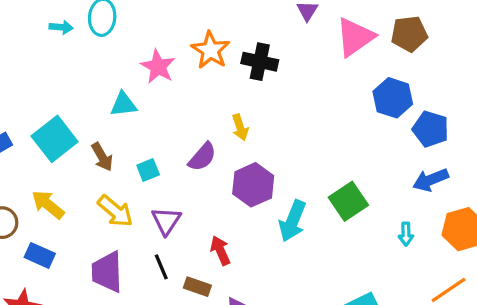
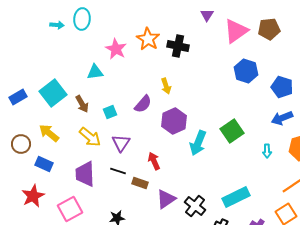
blue hexagon: (393, 98) -> (246, 71), moved
black line: (161, 267) -> (118, 171), turned -49

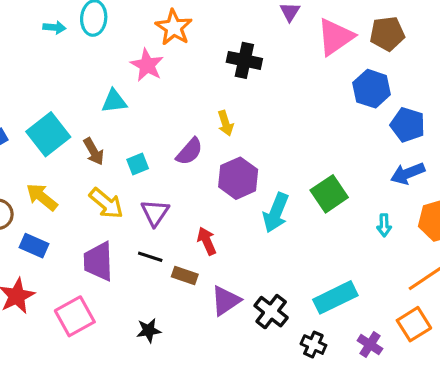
orange star: (148, 39) -> (174, 27), moved
blue hexagon: (246, 71) -> (372, 89), moved

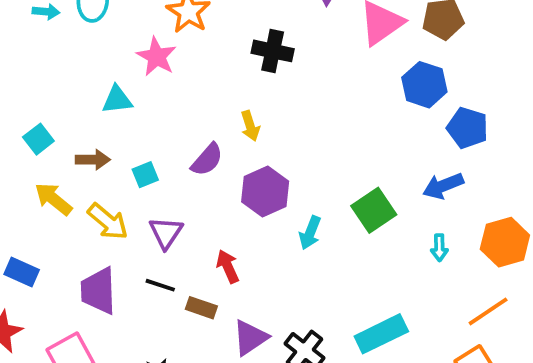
cyan square: (48, 134) -> (38, 139), size x0.6
brown arrow: (94, 151) -> (93, 160), turned -60
blue arrow: (408, 173) -> (443, 186), moved
yellow arrow: (42, 197) -> (53, 199), moved
cyan arrow: (276, 213) -> (310, 233), size x0.7

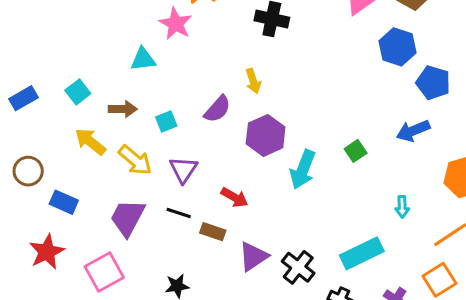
green square: (374, 210) -> (356, 151), size x0.6
cyan arrow: (310, 233) -> (303, 170), size x1.4
cyan arrow: (439, 248) -> (402, 207), moved
red arrow: (228, 266) -> (235, 197), turned 144
purple trapezoid: (98, 291) -> (127, 218), turned 30

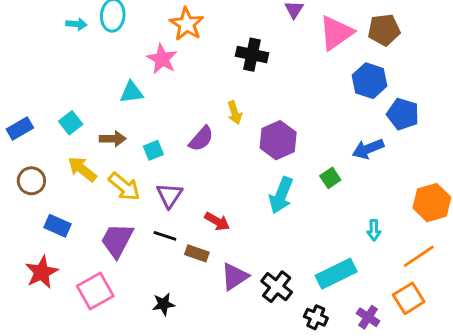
blue arrow: (413, 131) -> (368, 149), moved
purple hexagon: (266, 135) -> (278, 140), moved
brown circle: (28, 171) -> (31, 181), moved

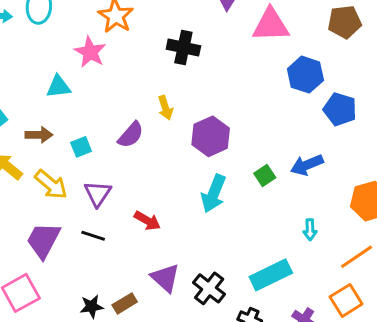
brown pentagon: (384, 30) -> (345, 22), moved
pink triangle: (336, 33) -> (271, 25), turned 33
blue arrow: (368, 149) -> (307, 165), moved
brown rectangle: (197, 253) -> (125, 303), moved, turned -50
purple triangle: (235, 277) -> (165, 278), turned -44

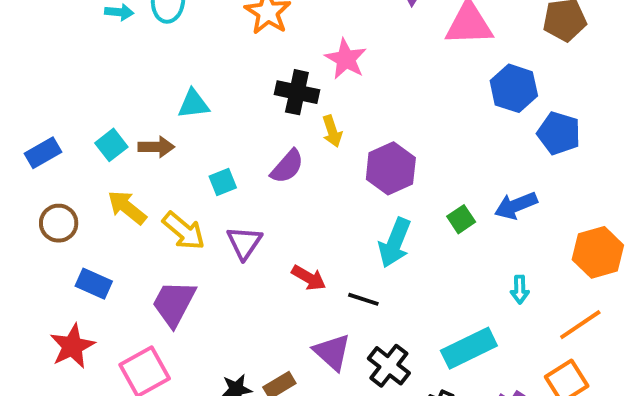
black cross: (183, 48) -> (297, 92), moved
pink star: (90, 52) -> (346, 59), moved
brown arrow: (39, 135) -> (156, 147), moved
black line: (93, 236) -> (363, 299), moved

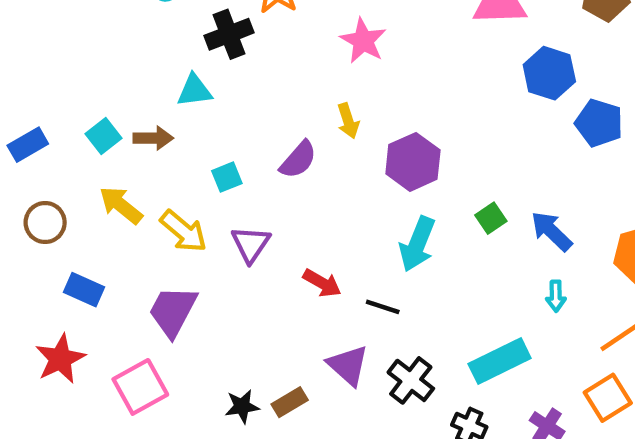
black cross: (297, 92) -> (229, 34), moved, turned -33
blue arrow: (516, 206) -> (551, 231), moved, turned 66

